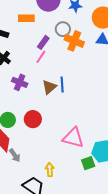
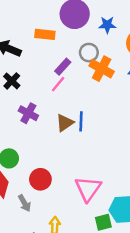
red circle: (33, 119) -> (40, 179), moved
pink triangle: (73, 138) -> (88, 189), turned 45
gray arrow: (15, 155) -> (24, 203), moved

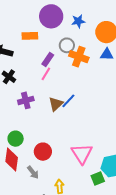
purple cross: (28, 113) -> (26, 100), turned -35
blue line: (81, 121) -> (68, 101), turned 49

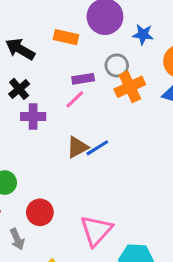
orange cross: (79, 57) -> (130, 87), turned 30
purple rectangle: (48, 59) -> (83, 79), turned 32
purple cross: (26, 100) -> (33, 116), moved

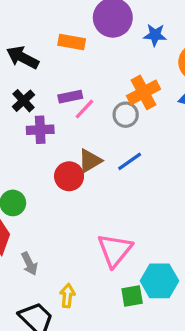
gray circle: (117, 65) -> (126, 115), moved
purple rectangle: (83, 79) -> (70, 97), moved
blue line: (97, 148) -> (130, 161), moved
red circle: (40, 212) -> (69, 176), moved

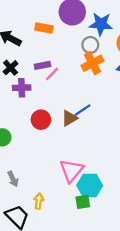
blue star: (155, 35) -> (101, 24), size x1.5
gray circle: (126, 115) -> (90, 45), moved
brown triangle: (90, 161) -> (69, 118), moved
cyan hexagon: (159, 281) -> (90, 185), moved

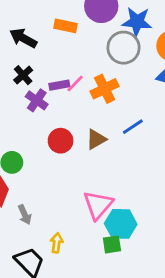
gray circle: (90, 45) -> (124, 48), size x1.5
orange cross: (92, 63) -> (105, 89), moved
purple rectangle: (42, 65) -> (59, 85), moved
purple cross: (22, 88) -> (37, 100), turned 36
blue line: (82, 110) -> (133, 127), moved

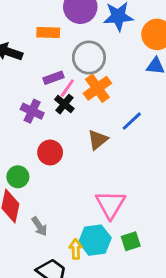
gray circle: (124, 48) -> (89, 58), moved
black cross: (23, 75) -> (64, 104), moved
purple rectangle: (59, 85) -> (54, 78), moved
red circle: (61, 141) -> (50, 152), moved
cyan hexagon: (121, 224) -> (95, 240), moved

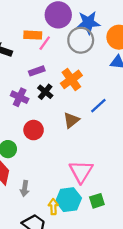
gray circle: (89, 58) -> (81, 40), moved
pink line: (67, 88) -> (45, 43), moved
gray arrow: (39, 226) -> (25, 188), turned 42

